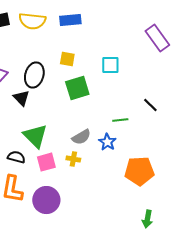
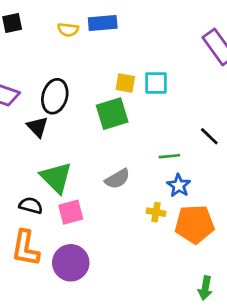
yellow semicircle: (32, 21) -> (68, 30), moved, size x0.6
yellow square: (67, 59) -> (125, 83), moved
blue star: (107, 142) -> (179, 186), moved
yellow cross: (73, 159) -> (156, 212), moved

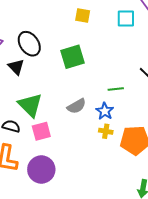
yellow square: (125, 83) -> (83, 16), moved
cyan square: (156, 83) -> (126, 19), moved
black ellipse: (55, 96) -> (29, 44), turned -50
blue star: (179, 186) -> (105, 111), moved

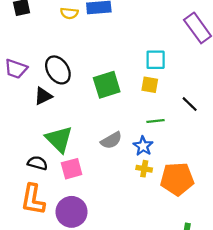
yellow square: (83, 16) -> (150, 85), moved
cyan square: (126, 19) -> (156, 60), moved
black triangle: (16, 67) -> (43, 96), turned 48

